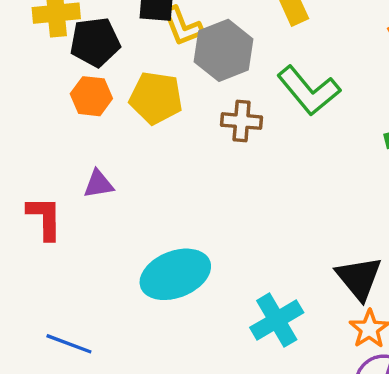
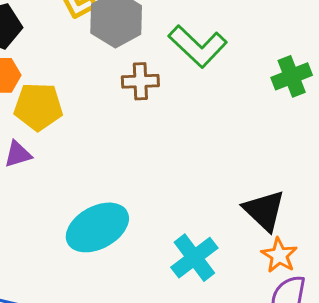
yellow pentagon: (156, 98) -> (38, 107), moved

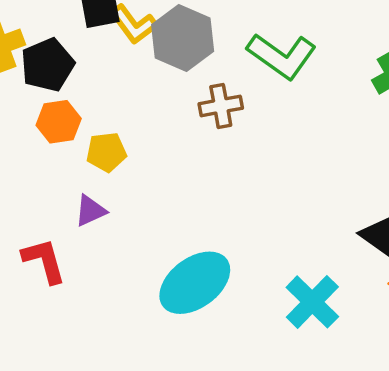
yellow pentagon: (38, 107) -> (106, 152), size x0.7

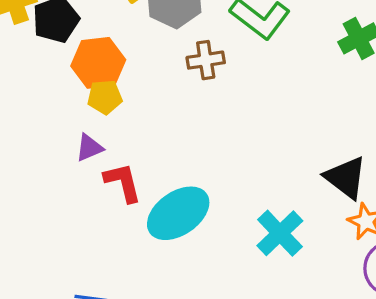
orange hexagon: (59, 122) -> (98, 63), moved, size x1.4
red L-shape: (44, 261) -> (123, 182), moved

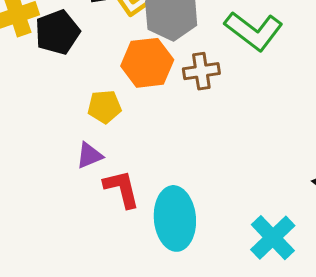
orange hexagon: (98, 63) -> (147, 63), moved
cyan ellipse: (178, 213) -> (175, 218), turned -60

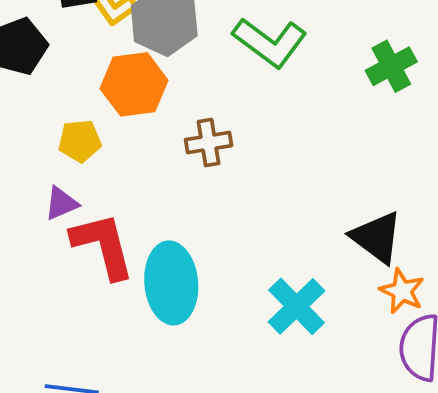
brown cross: (201, 71) -> (209, 143), moved
red L-shape: (122, 189) -> (103, 246), size x1.4

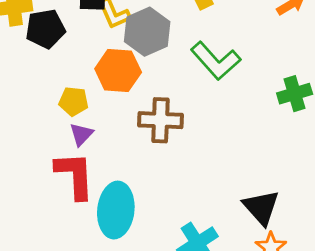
brown cross: (209, 143) -> (160, 120), size x1.4
purple triangle: (61, 203) -> (81, 134), moved, turned -35

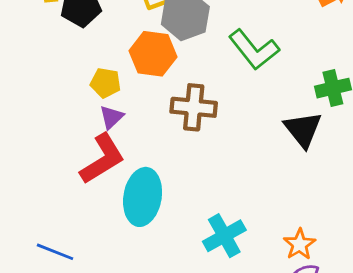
red L-shape: (75, 175) -> (102, 159), turned 58
black triangle: (261, 207) -> (303, 129), moved

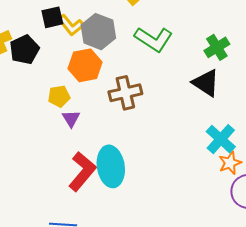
red L-shape: (102, 159) -> (82, 171), moved
cyan cross: (224, 236) -> (221, 139), moved
orange star: (300, 244) -> (230, 163), turned 30

